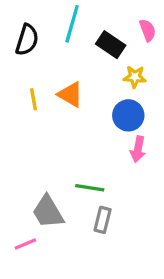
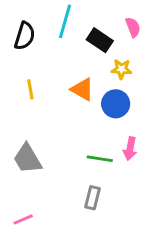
orange triangle: (70, 94) -> (82, 89), moved
pink arrow: (138, 149) -> (130, 149), moved
green line: (90, 188) -> (100, 159), moved
gray trapezoid: (48, 212) -> (27, 159), moved

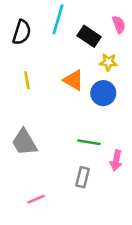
pink arrow: (130, 149) -> (116, 160), moved
pink line: (23, 219) -> (36, 199), moved

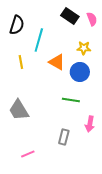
cyan line: (58, 19) -> (39, 40), moved
black rectangle: (89, 36) -> (70, 16), moved
green line: (89, 142) -> (71, 100), moved

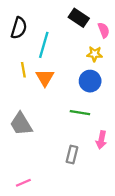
pink semicircle: (92, 19) -> (104, 30), moved
orange triangle: (57, 62) -> (45, 78), moved, turned 30
pink line: (28, 154) -> (23, 183), moved

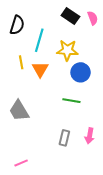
pink semicircle: (104, 30) -> (93, 18), moved
yellow star: (95, 54) -> (67, 50), moved, size x1.5
pink arrow: (101, 140) -> (90, 136), moved

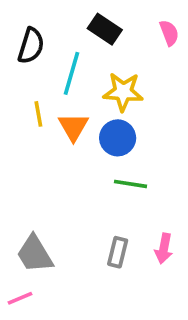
black rectangle: (70, 16) -> (105, 29), moved
blue circle: (81, 72) -> (118, 138), moved
gray trapezoid: (19, 111) -> (35, 254), moved
pink line: (21, 163) -> (20, 298), moved

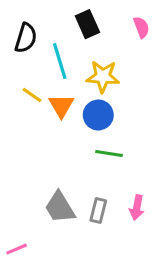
black rectangle: (105, 29) -> (87, 24), turned 32
cyan line: (72, 73) -> (60, 61), turned -33
yellow line: (38, 114) -> (32, 95), turned -45
gray trapezoid: (35, 254) -> (60, 207), moved

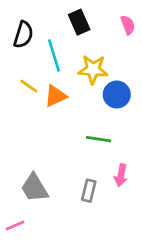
orange triangle: (61, 106) -> (55, 96), turned 35
blue circle: (98, 115) -> (117, 95), moved
gray trapezoid: (60, 207) -> (35, 188), moved
pink arrow: (137, 207) -> (121, 175), moved

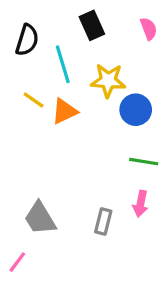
green line: (99, 139) -> (144, 162), moved
pink line: (15, 225) -> (17, 262), turned -30

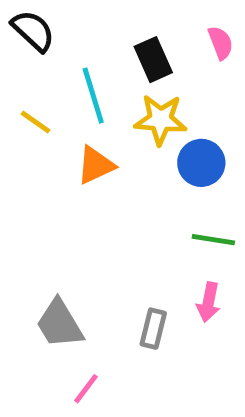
black rectangle: (92, 25) -> (153, 60), moved
black semicircle: (27, 40) -> (33, 31), moved, turned -64
yellow line: (34, 100) -> (36, 122), moved
pink line: (17, 262) -> (86, 389), moved

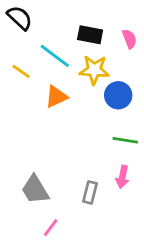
pink semicircle: (221, 43) -> (129, 39), moved
black rectangle: (153, 60) -> (90, 35), turned -55
cyan line: (93, 96) -> (55, 56), turned -36

